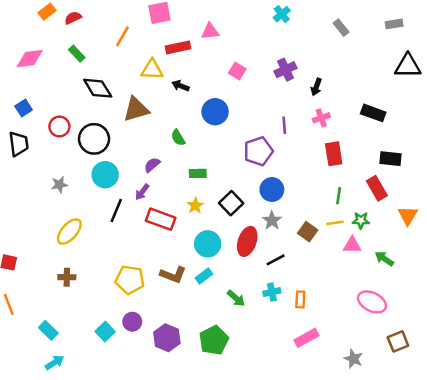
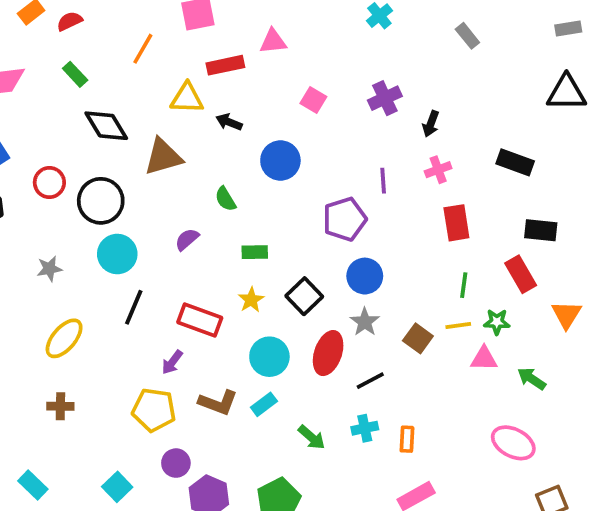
gray rectangle: (394, 24) -> (568, 28), moved
purple arrow: (142, 192) -> (172, 362), moved
purple circle: (132, 322) -> (176, 463), moved

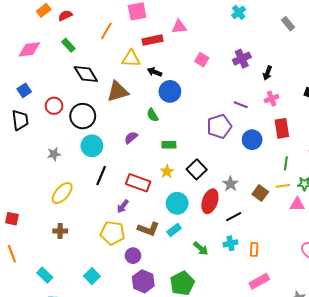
blue circle: (280, 161) -> (170, 91), moved
purple line: (383, 181) -> (241, 105), turned -64
blue circle: (365, 276) -> (252, 140), moved
purple circle: (176, 463) -> (133, 256), moved

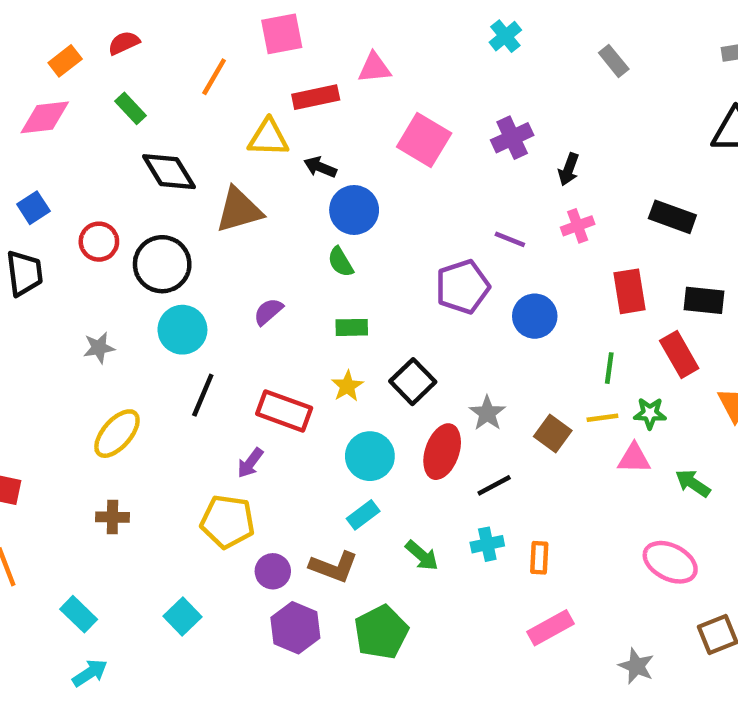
orange rectangle: (44, 10) -> (65, 61), moved
pink square: (202, 60) -> (424, 140), size x1.6
green semicircle: (152, 115) -> (341, 262), moved
red rectangle: (282, 128) -> (630, 291), moved
brown L-shape: (148, 229) -> (334, 567), moved

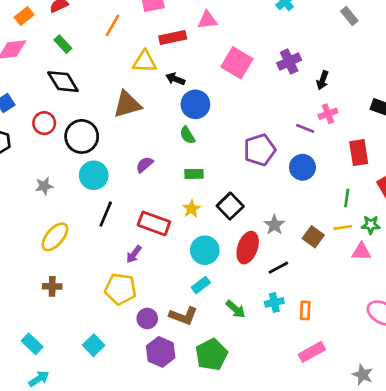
black diamond: (169, 172) -> (63, 82), moved
purple line: (510, 239) -> (305, 128), moved

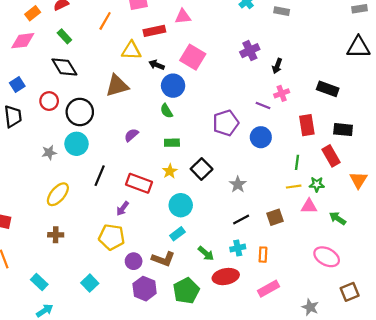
gray rectangle: (349, 16) -> (282, 11), moved, turned -40
pink square: (237, 63) -> (193, 57), moved
cyan circle: (94, 175) -> (77, 144), moved
brown square: (313, 237) -> (275, 217), moved, turned 35
red ellipse: (248, 248) -> (226, 277), moved, turned 60

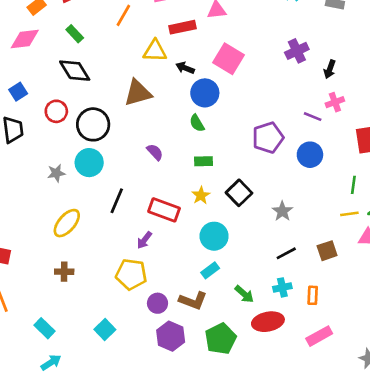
purple semicircle: (131, 135) -> (155, 152), turned 88

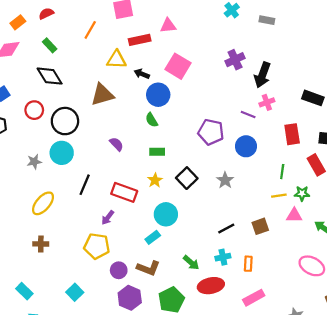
black arrow: (330, 69) -> (262, 75), size x1.6
purple pentagon: (268, 138) -> (211, 132), turned 30
gray star: (282, 211) -> (225, 180), moved
cyan rectangle: (210, 270) -> (153, 237), moved

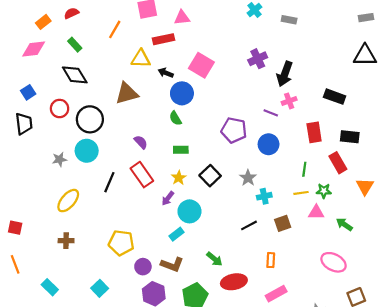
pink triangle: (168, 26) -> (182, 18), moved
red rectangle: (124, 192) -> (142, 175), moved, turned 35
purple arrow: (108, 218) -> (168, 198), moved
cyan cross: (223, 257) -> (264, 196), moved

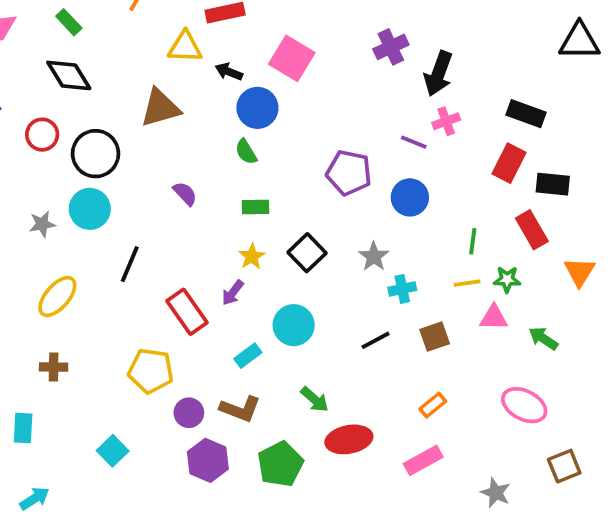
red rectangle: (314, 132) -> (509, 163), moved, turned 36
red rectangle: (142, 175) -> (187, 312), moved
cyan circle: (189, 211) -> (294, 325), moved
orange rectangle: (271, 260) -> (433, 405), moved, turned 48
cyan rectangle: (50, 287) -> (23, 428), moved, turned 49

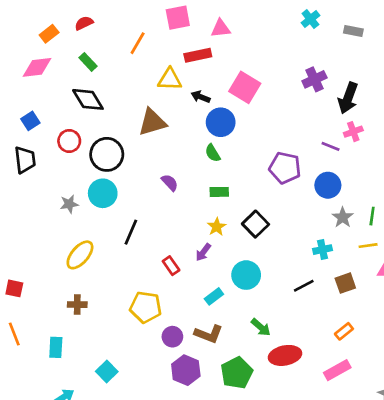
gray star: (374, 257) -> (343, 217), moved
red rectangle: (187, 312) -> (171, 266), size x0.6
cyan square: (113, 451) -> (107, 372), moved

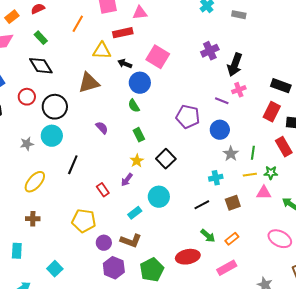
green rectangle: (219, 192) -> (139, 135), turned 64
green arrow: (261, 327) -> (208, 236), moved

